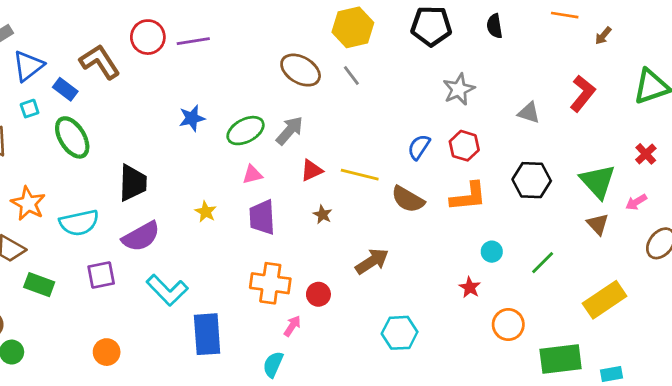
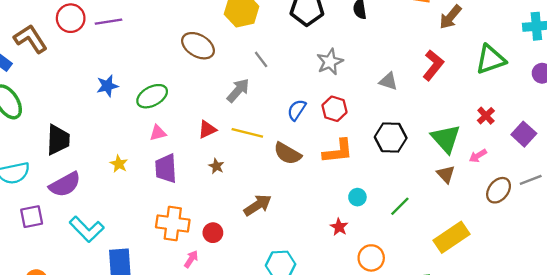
brown arrow: (603, 36) -> (450, 17), size x1.6
gray line: (351, 76) -> (261, 59), moved
gray arrow: (290, 131) -> (238, 90), moved

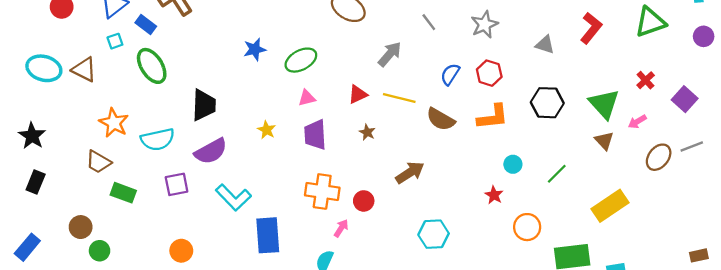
gray line: (261, 59) -> (429, 22), moved

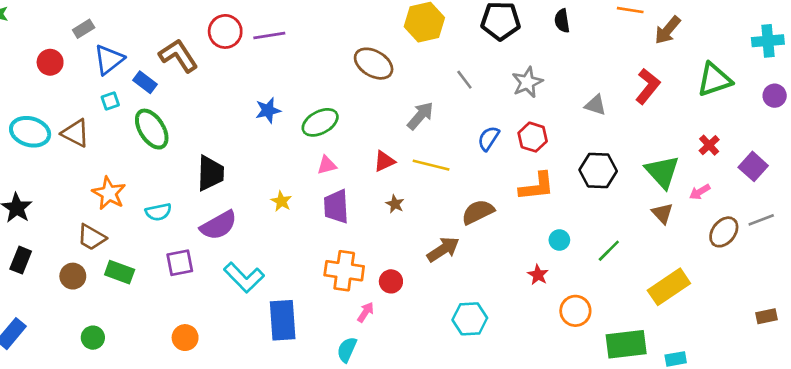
brown semicircle: (441, 119) -> (478, 212), moved, turned 124
cyan semicircle: (158, 139) -> (158, 212), size x0.7
brown circle: (81, 227) -> (73, 276), moved
brown rectangle: (699, 255) -> (767, 316), moved

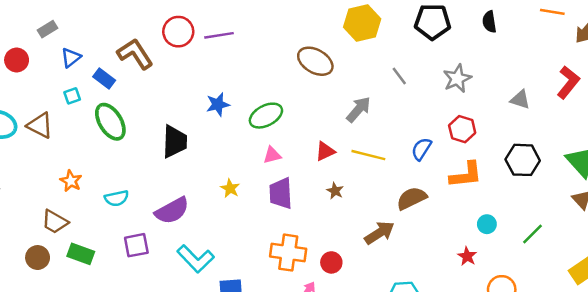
blue triangle: (109, 60) -> (71, 58), size x0.7
blue semicircle: (489, 138) -> (421, 149), moved
black trapezoid: (211, 173) -> (175, 141), moved
orange star: (109, 193) -> (71, 181), size x0.7

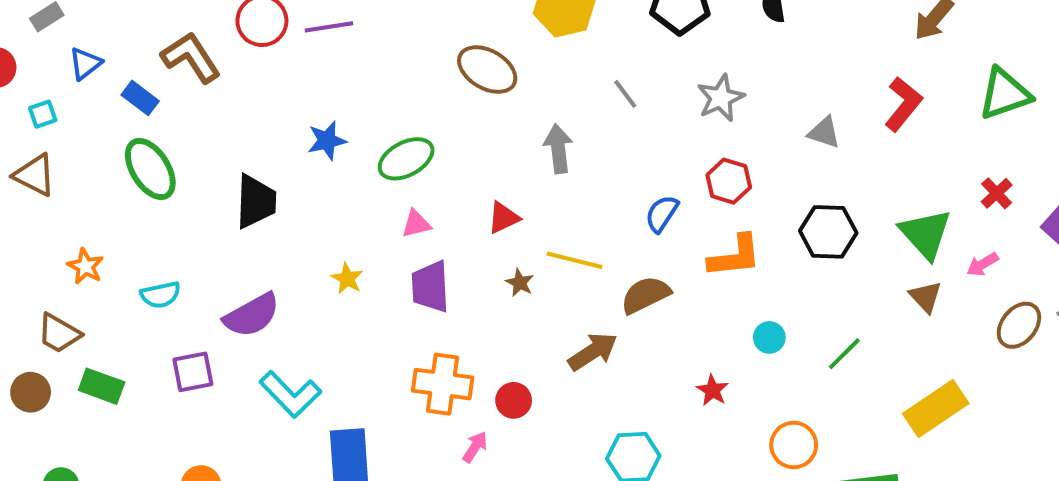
cyan square: (72, 96) -> (43, 114), moved
gray arrow: (358, 109) -> (558, 149), turned -48
yellow line: (368, 155) -> (574, 260), moved
red star: (467, 256) -> (712, 390), moved

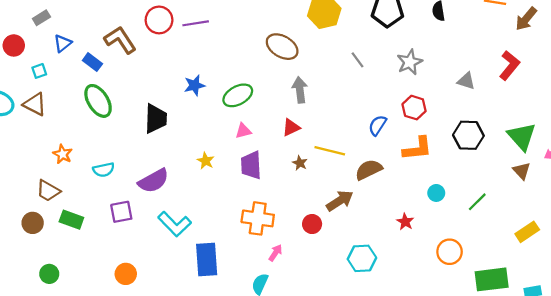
gray arrow: (558, 149) -> (300, 90), moved
red circle: (514, 400) -> (312, 224), moved
yellow rectangle: (936, 408) -> (527, 232), size x0.7

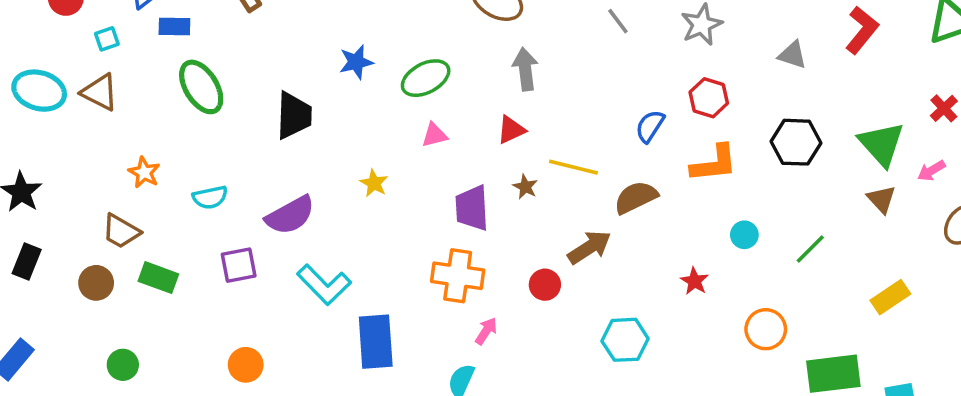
blue rectangle: (92, 62) -> (174, 26), moved, turned -36
purple trapezoid: (251, 165) -> (472, 208), moved

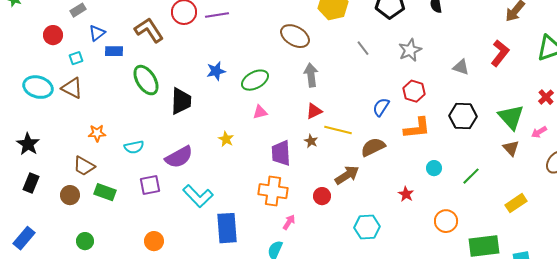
green ellipse: (201, 87) -> (146, 80), moved
red triangle: (511, 130) -> (314, 111), moved
orange star: (144, 172) -> (97, 133), turned -30

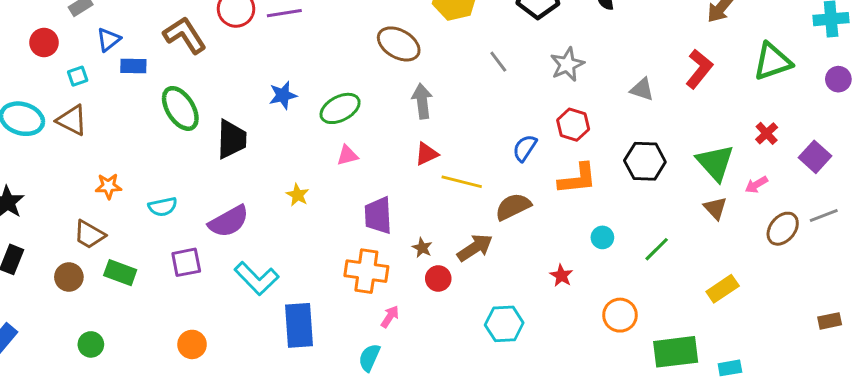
brown star: (311, 141) -> (422, 248), moved

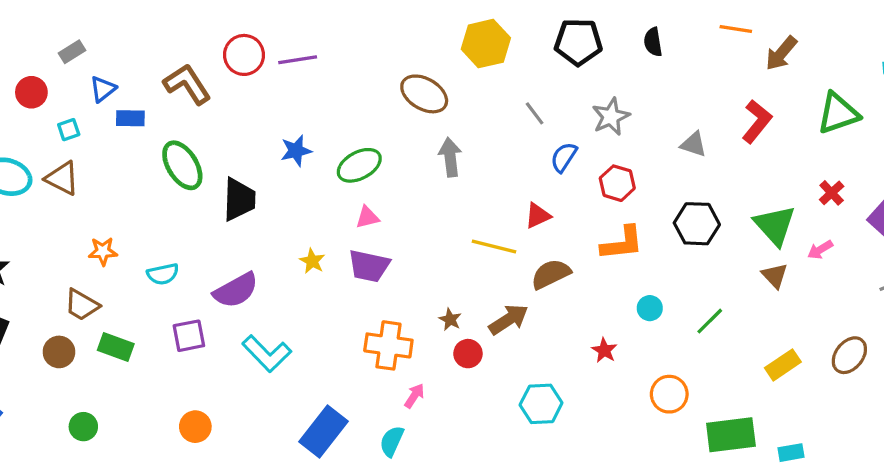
blue semicircle: (525, 148) -> (564, 157), moved
red triangle: (427, 154) -> (538, 216), moved
purple trapezoid: (378, 215) -> (369, 266), moved, turned -75
brown ellipse: (783, 229) -> (849, 355), moved
blue rectangle: (299, 325) -> (324, 431), moved, turned 42

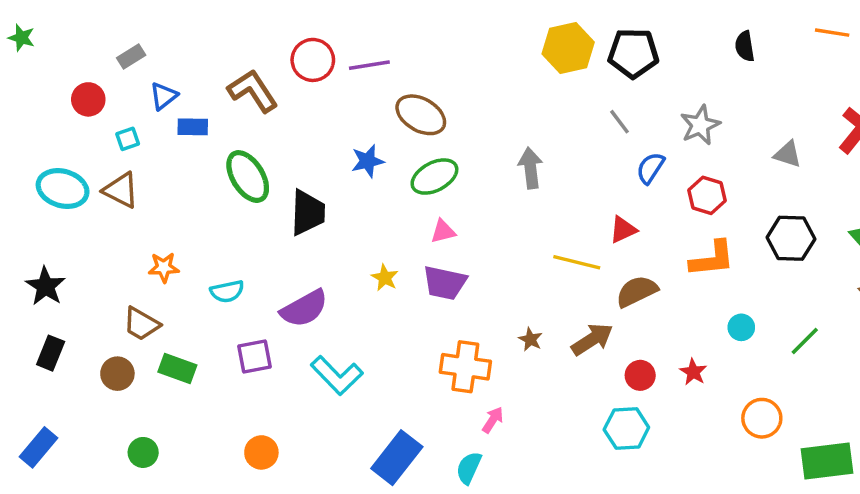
black pentagon: (578, 42) -> (633, 53), moved
brown ellipse: (424, 94) -> (421, 115), moved
red circle: (468, 354) -> (640, 375), moved

